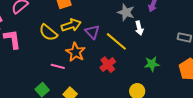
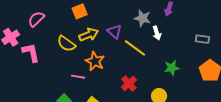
purple triangle: (92, 32) -> (115, 32), moved
red cross: (108, 65) -> (129, 84), moved

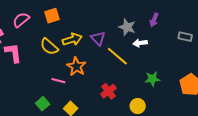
orange square: (80, 11) -> (52, 16), moved
white arrow: (157, 33) -> (140, 43), turned 96
gray rectangle: (202, 39) -> (185, 37), moved

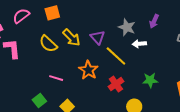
yellow arrow: (72, 39) -> (71, 38), turned 60
orange star: (76, 66) -> (88, 70), moved
red cross: (109, 91) -> (116, 84), moved

